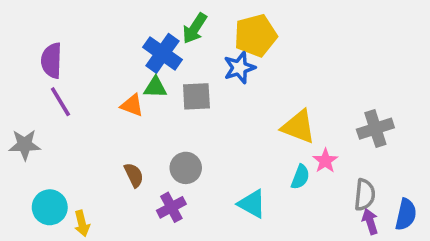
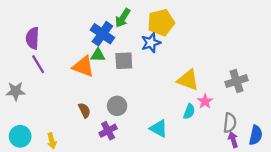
orange triangle: (132, 105) -> (83, 66), size x1.5
cyan circle: (50, 207) -> (20, 136), moved

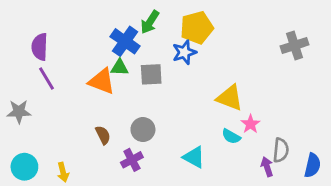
gray cross: (237, 81) -> (295, 45), moved
cyan semicircle: (189, 112) -> (231, 136), turned 98
purple arrow: (233, 140) -> (267, 167), moved

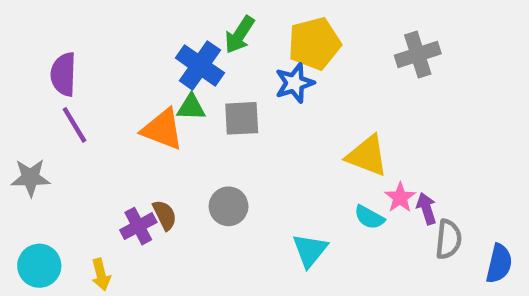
gray cross: (295, 45) -> (418, 54), moved
cyan triangle: (194, 157) -> (310, 250), turned 40
purple cross: (132, 160) -> (138, 226), moved
purple arrow: (267, 167) -> (427, 209), moved

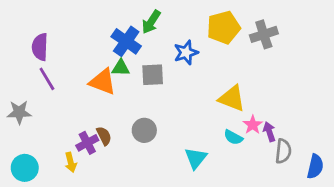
yellow pentagon: (314, 43) -> (223, 27), moved
yellow arrow: (101, 275) -> (71, 162), moved

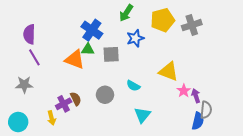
green arrow: (151, 22) -> (126, 13), moved
gray star: (19, 112) -> (24, 85), moved
cyan semicircle: (233, 137) -> (133, 86), moved
blue semicircle: (315, 166) -> (198, 121), moved

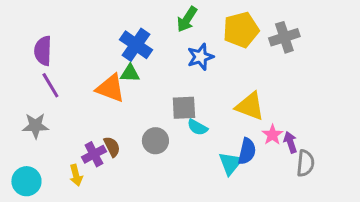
gray square: (111, 54) -> (184, 108), moved
cyan triangle: (142, 115) -> (230, 163), moved
blue semicircle: (198, 121) -> (247, 151), moved

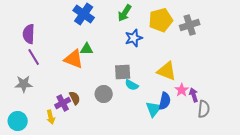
blue cross: (136, 45) -> (84, 14), moved

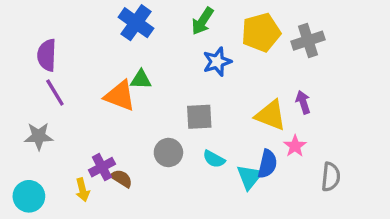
cyan semicircle: (132, 85) -> (214, 159), moved
purple arrow: (194, 95) -> (303, 102), moved
brown semicircle: (75, 98) -> (121, 178), moved, turned -32

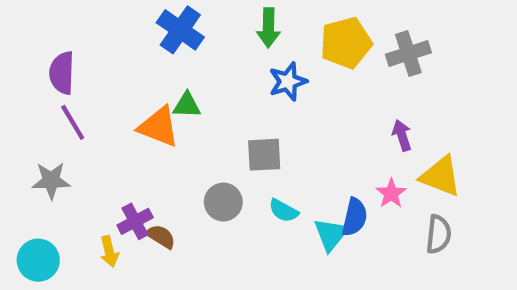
green arrow: (203, 21) -> (268, 28), turned -32
yellow triangle: (271, 115) -> (441, 176), moved

